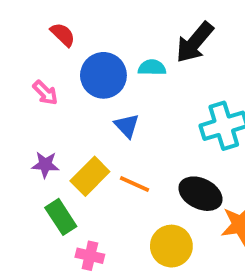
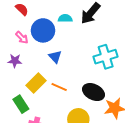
cyan semicircle: (152, 68) -> (65, 18), moved
pink arrow: (45, 93) -> (22, 38), moved
purple star: (45, 165) -> (15, 61), moved

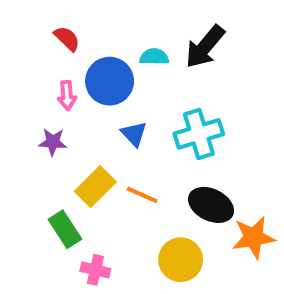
pink arrow: (22, 38) -> (67, 95), turned 40
cyan cross: (106, 57) -> (199, 134), moved

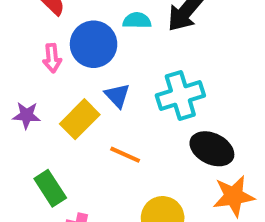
purple star: (53, 142) -> (26, 115), moved
yellow rectangle: (95, 187) -> (80, 119), moved
black ellipse: (211, 205) -> (212, 149), moved

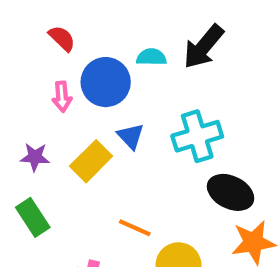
orange line: (125, 155) -> (135, 228), moved
green rectangle: (50, 188) -> (33, 217), moved

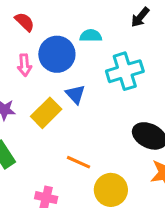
black arrow: (203, 47) -> (140, 17), moved, size x0.6
cyan cross: (197, 136) -> (125, 71), moved

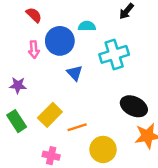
yellow rectangle: (46, 113) -> (50, 115), moved
orange line: (79, 162) -> (77, 127), turned -42

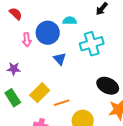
red semicircle: (34, 15) -> (16, 14), moved

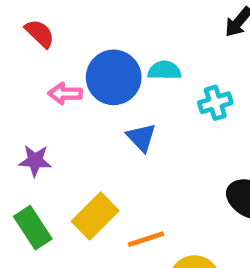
cyan semicircle: (70, 21) -> (164, 70), moved
pink arrow: (27, 40) -> (65, 94), turned 96
cyan cross: (92, 44) -> (215, 103), size x0.6

